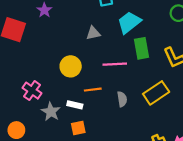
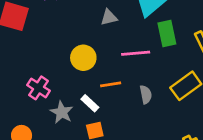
white rectangle: (75, 105) -> (90, 103), turned 32

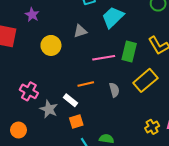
green rectangle: (167, 33) -> (129, 52), moved, turned 30
yellow circle: (83, 58) -> (51, 45), moved

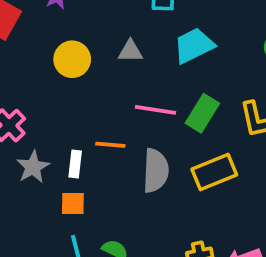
gray semicircle: (114, 90) -> (156, 171), size x1.6
white rectangle: (71, 100) -> (75, 164), turned 40

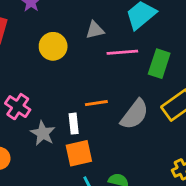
pink line: (155, 110) -> (122, 52), moved
gray semicircle: (156, 171) -> (135, 114), turned 48
orange square: (73, 203) -> (79, 153), size x1.4

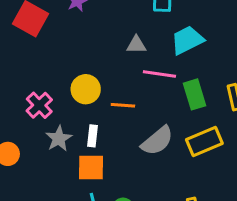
yellow circle: (53, 46) -> (86, 89), moved
green rectangle: (159, 64) -> (194, 94), turned -48
orange line: (96, 103) -> (123, 105), moved

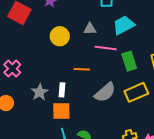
yellow circle: (86, 89) -> (60, 36), moved
pink cross: (39, 105) -> (12, 69), moved

